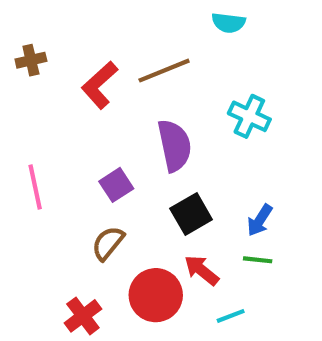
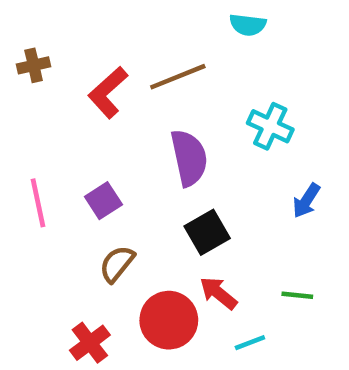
purple square: (116, 185) -> (103, 201), moved
blue arrow: (260, 220) -> (306, 201), moved
green line: (258, 260) -> (297, 295), moved

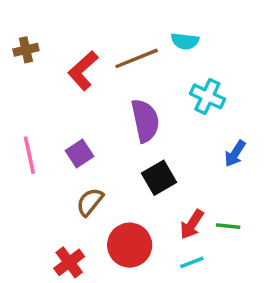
cyan semicircle: (248, 25) -> (185, 41), moved
red arrow: (218, 293) -> (192, 224), moved, turned -96

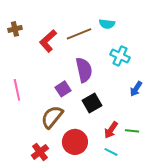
purple square: (80, 153) -> (63, 89), moved
brown semicircle: (90, 202) -> (52, 117), size x1.4
cyan line: (192, 262) -> (111, 152), turned 48

